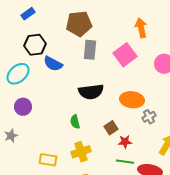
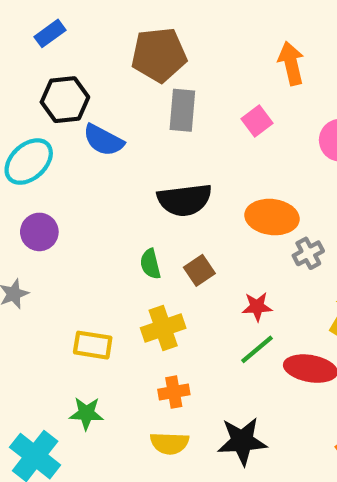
pink square: (125, 55) -> (257, 121), size x0.6
brown square: (111, 128) -> (199, 270), moved
green line: (125, 162) -> (257, 349), turned -48

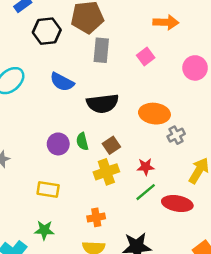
orange arrow: (291, 63) -> (166, 22), turned 105
black hexagon: (65, 100) -> (47, 31), moved
blue semicircle: (103, 140) -> (62, 82), moved
purple circle: (39, 232) -> (58, 144), moved
yellow cross: (163, 328) -> (106, 172), moved

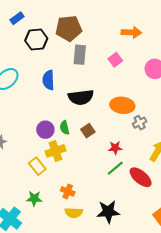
blue semicircle: (62, 82) -> (48, 80), turned 60
yellow cross: (106, 172) -> (56, 151), moved
yellow rectangle: (48, 190) -> (37, 166), turned 42
red ellipse: (177, 204) -> (141, 177), turned 30
orange cross: (96, 217) -> (68, 191), moved, turned 32

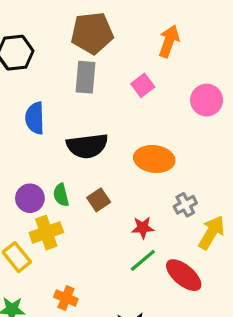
brown pentagon: (69, 28) -> (92, 33), moved
orange arrow: (131, 32) -> (169, 41), turned -72
gray cross: (140, 123) -> (185, 205), moved

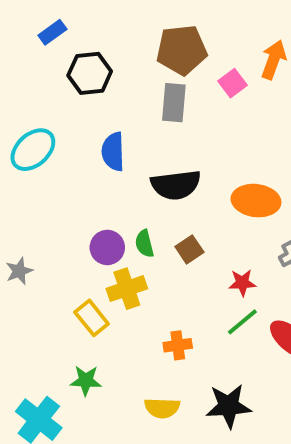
pink square: (143, 85) -> (232, 83), moved
orange cross: (66, 298) -> (178, 345), moved, turned -30

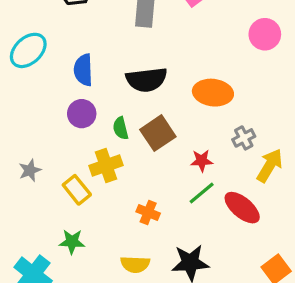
blue semicircle: (113, 152) -> (83, 70), moved
purple circle: (107, 247) -> (82, 114), moved
brown square: (189, 249) -> (158, 133), size x1.5
gray star: (19, 271) -> (30, 170), moved
orange cross: (178, 345) -> (148, 212), turned 30

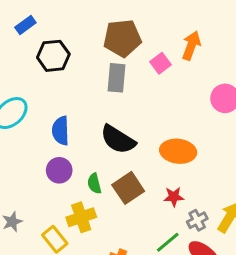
black semicircle: (147, 80) -> (118, 139), turned 39
gray cross: (244, 138) -> (197, 220), moved
red star: (202, 161) -> (174, 197), moved

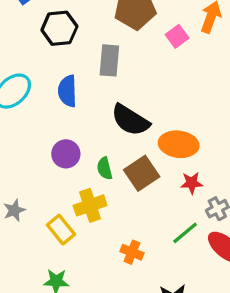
gray rectangle: (116, 78) -> (109, 60), moved
blue semicircle: (61, 131) -> (67, 91), moved
orange ellipse: (178, 151) -> (179, 144), moved

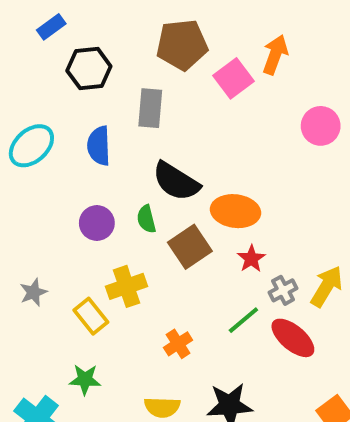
pink square: (177, 36) -> (233, 78), size x1.4
green semicircle: (105, 168) -> (146, 219), moved
red star: (192, 183) -> (251, 259), turned -30
orange cross: (132, 252) -> (178, 344), turned 35

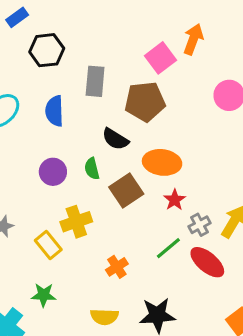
brown pentagon: (182, 45) -> (145, 102), moved
black semicircle: (176, 181) -> (115, 139), size x0.7

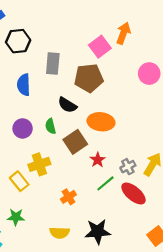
red star: (175, 200) -> (98, 160), moved

